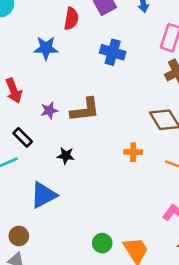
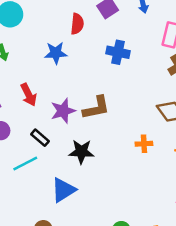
purple star: (49, 110) -> (63, 111), size x1.5
black star: (66, 156) -> (81, 152), size x1.5

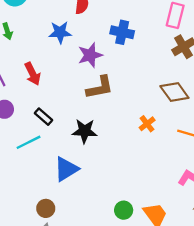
purple star: (63, 111) -> (90, 55), moved
orange cross: (144, 144) -> (147, 124), turned -35

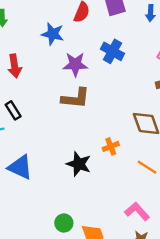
black star: (85, 131) -> (79, 164), moved
blue triangle: (66, 169) -> (20, 167), turned 40

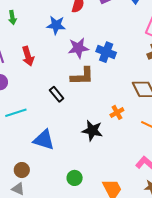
blue cross: (113, 51) -> (106, 52), moved
black rectangle: (13, 110) -> (57, 94), moved
green circle: (64, 223) -> (75, 178), moved

